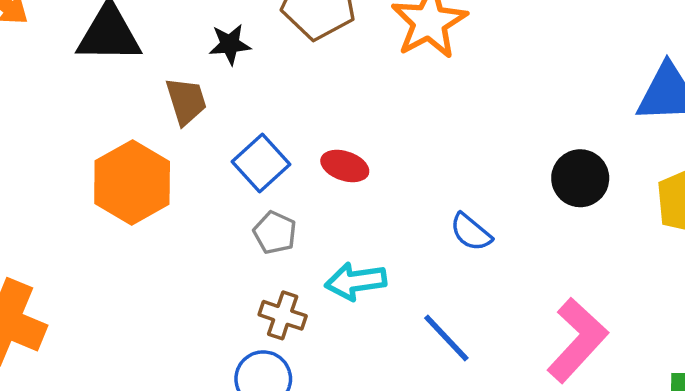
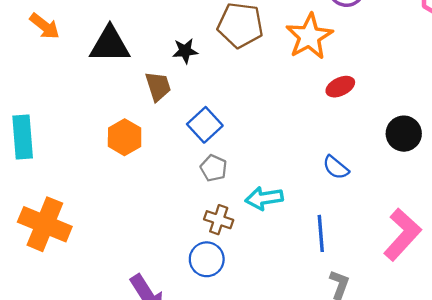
red ellipse: (345, 166) -> (340, 87), moved, turned -44
orange hexagon: (132, 182) -> (125, 137), size x0.7
blue line: (446, 338) -> (321, 233), turned 39

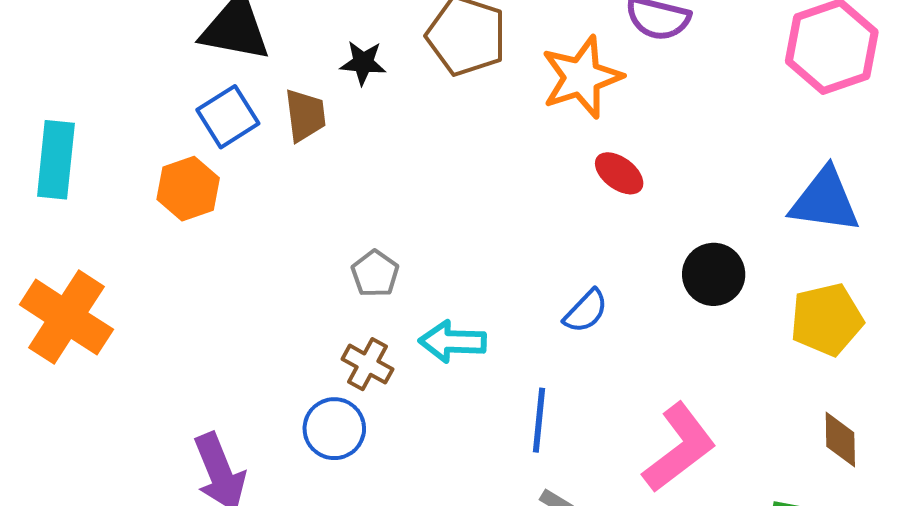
red ellipse: (340, 87) -> (619, 173), turned 52
blue square: (205, 125) -> (228, 117), moved
orange hexagon: (125, 137) -> (188, 189), moved
blue semicircle: (336, 167) -> (586, 311), turned -96

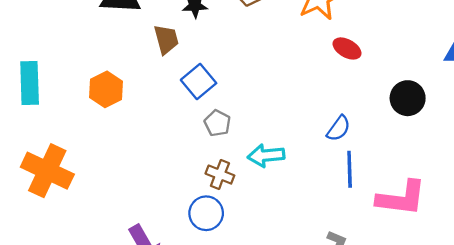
blue square: (228, 117) -> (199, 82), moved
blue line: (539, 420) -> (350, 169), moved
pink L-shape: (679, 448) -> (401, 198), turned 52

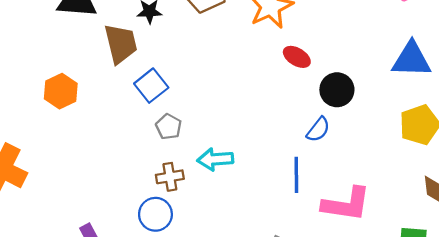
brown trapezoid: (166, 39) -> (121, 44), size x1.4
black circle: (408, 98) -> (337, 90), moved
blue semicircle: (339, 128) -> (318, 130), moved
brown cross: (220, 175) -> (170, 177), turned -32

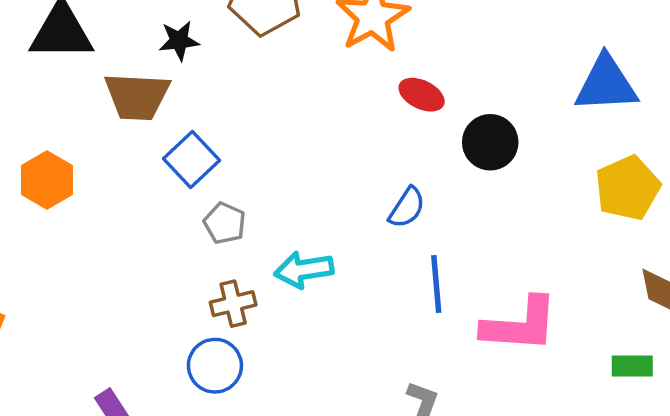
brown trapezoid: (121, 44) -> (137, 96), turned 111
blue semicircle: (318, 130) -> (407, 208), moved

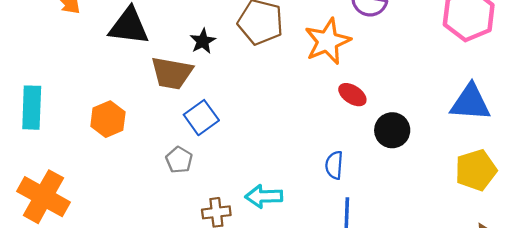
black star: (179, 41) -> (203, 41), turned -30
blue semicircle: (407, 208) -> (334, 165), turned 144
gray pentagon: (225, 223) -> (179, 160), moved

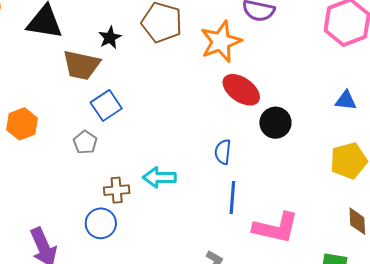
red ellipse: (352, 95) -> (241, 90), size x1.5
blue triangle: (470, 103) -> (346, 100), size x0.6
orange hexagon: (108, 119) -> (22, 124), moved

